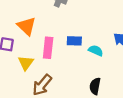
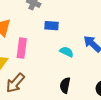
blue rectangle: (74, 41) -> (51, 26), moved

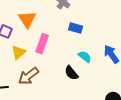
black semicircle: (65, 85) -> (71, 73), moved, turned -63

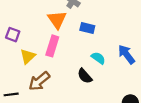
orange triangle: (27, 19) -> (57, 20), moved

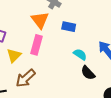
black semicircle: (85, 76) -> (88, 73), moved

